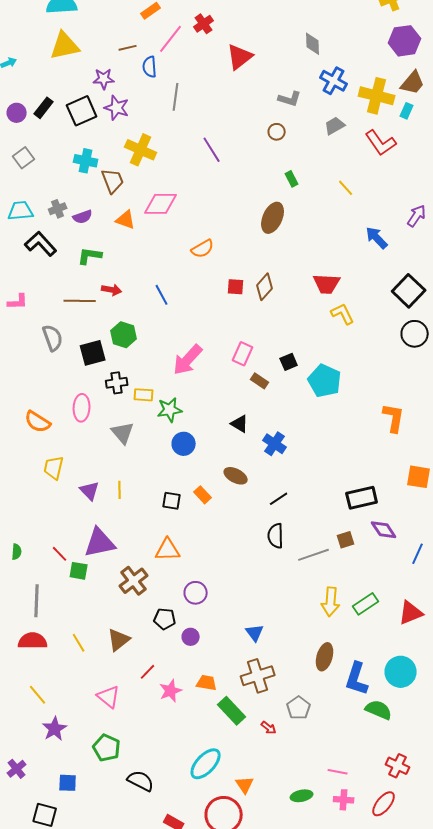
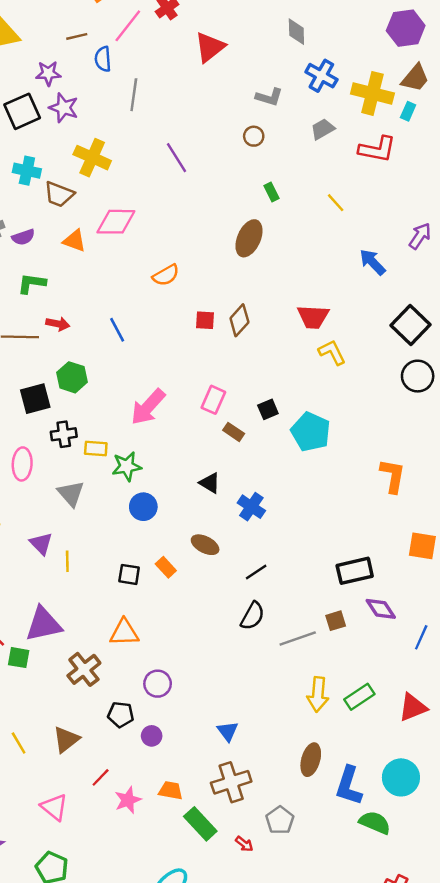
red L-shape: (381, 143) -> (377, 149), turned -44
brown trapezoid: (113, 181) -> (59, 194), turned 132
purple triangle: (90, 491) -> (41, 544), moved
black semicircle: (276, 536) -> (253, 616), turned -150

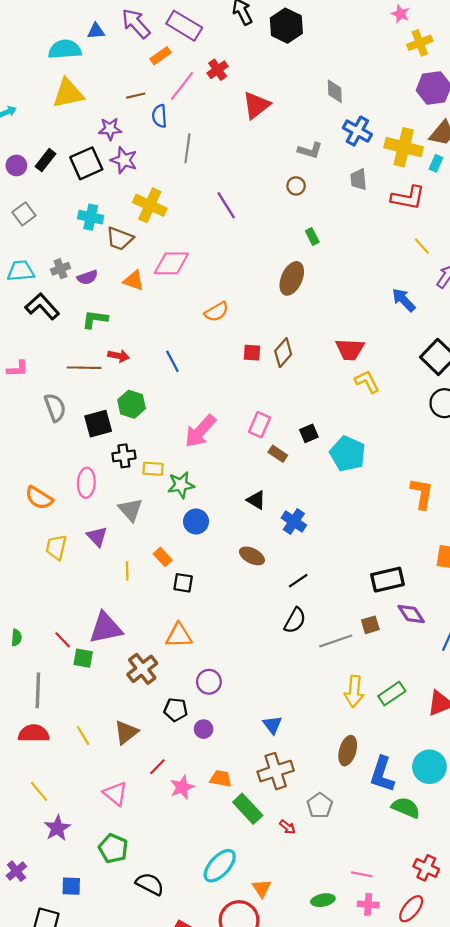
gray trapezoid: (323, 129) -> (358, 179), turned -65
yellow line: (336, 203) -> (422, 246), moved
purple triangle: (41, 544) -> (97, 537), moved
orange rectangle: (166, 567) -> (163, 557), moved

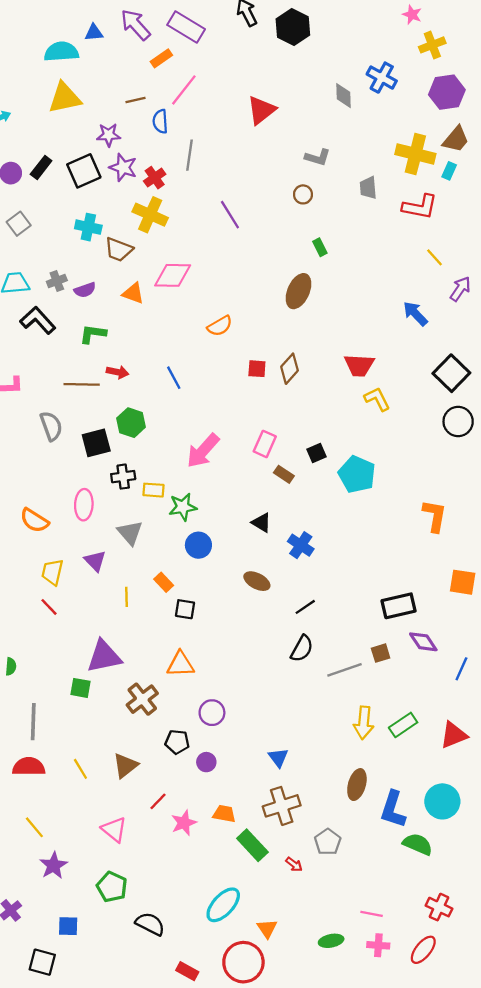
red cross: (218, 70) -> (155, 178), moved
blue cross: (357, 131) -> (382, 78), moved
red line: (63, 640) -> (49, 607), moved

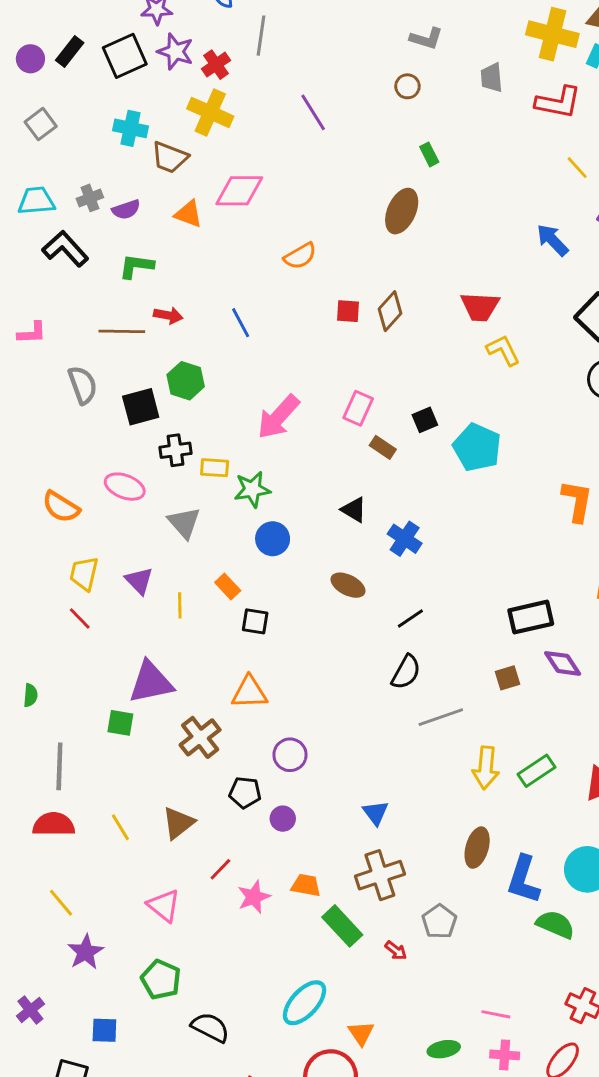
pink ellipse: (84, 505) -> (125, 487), turned -72
purple triangle: (95, 561) -> (139, 581), moved
gray line: (345, 670) -> (441, 717), moved

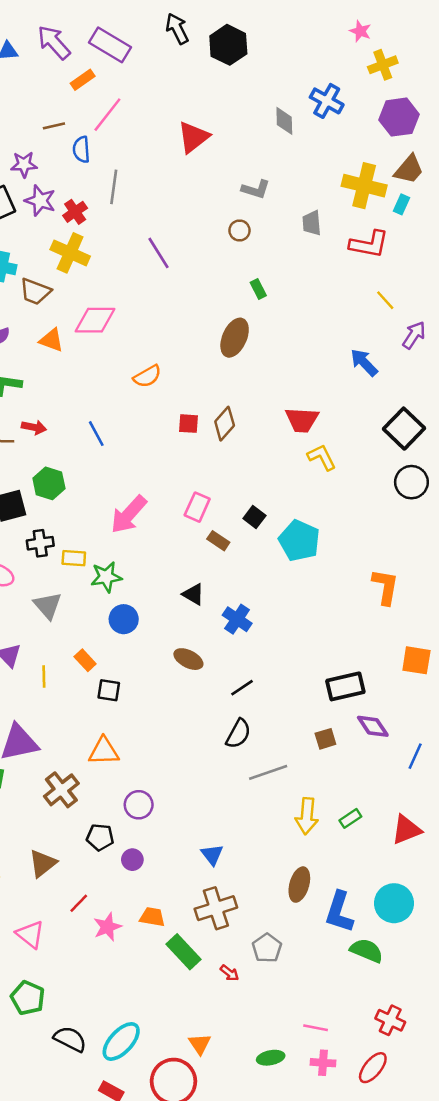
black square: (425, 420) -> (254, 517), turned -30
green rectangle: (537, 771) -> (350, 818), size x0.7
cyan ellipse: (305, 1003) -> (121, 1041), moved

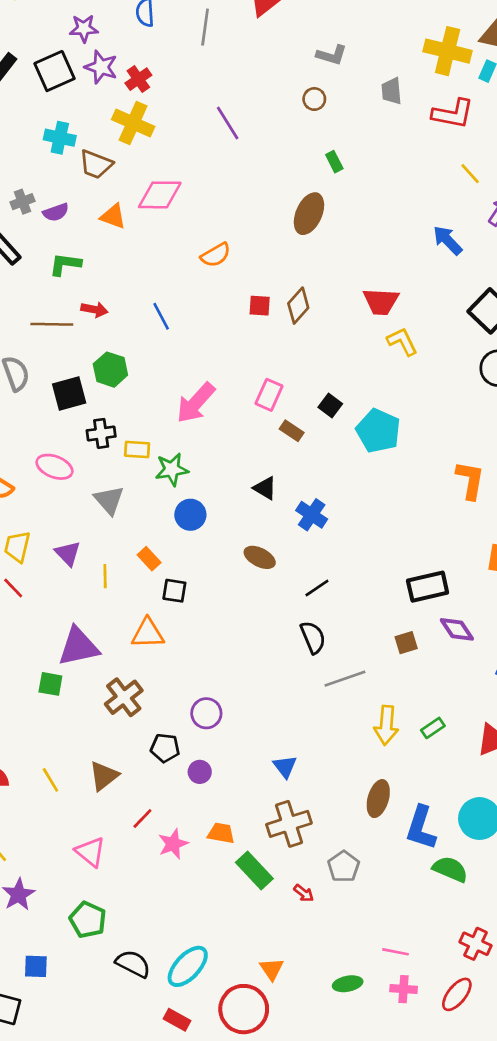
gray line: (114, 187) -> (205, 27), moved
black semicircle: (238, 734) -> (313, 637), turned -52
orange triangle: (104, 751) -> (148, 633), moved

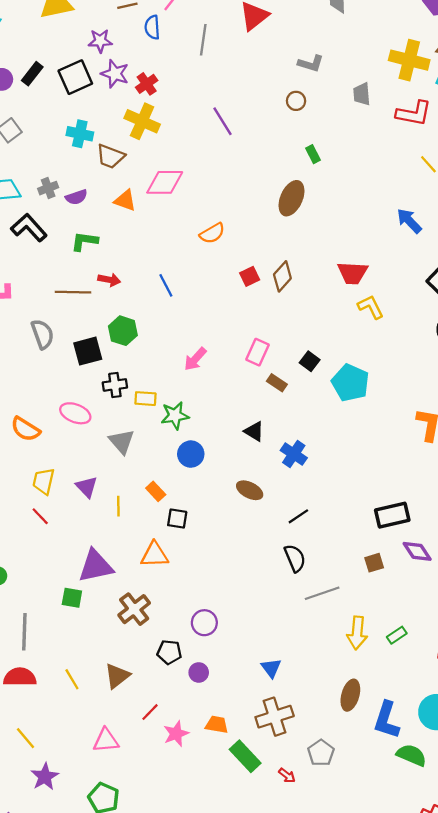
red square: (260, 306) -> (250, 276), turned -30
pink arrow: (196, 403) -> (195, 359), size x0.7
pink triangle: (90, 852) -> (106, 740), turned -44

